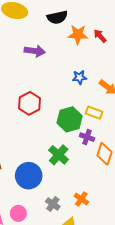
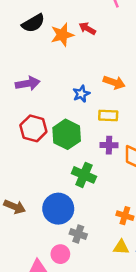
purple arrow: (35, 51) -> (28, 83), moved
blue star: (80, 77) -> (81, 94), moved
green hexagon: (70, 119) -> (67, 134), moved
gray cross: (53, 204) -> (78, 234), moved

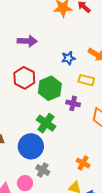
purple cross: (109, 145) -> (73, 103), moved
green cross: (84, 175) -> (46, 123), moved

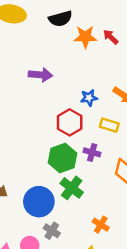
red hexagon: (24, 78) -> (70, 122), moved
green hexagon: (50, 88) -> (63, 158), moved
green cross: (46, 123) -> (72, 188), moved

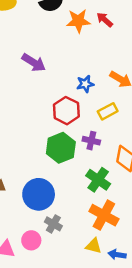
purple arrow: (40, 75) -> (34, 63), turned 30
yellow rectangle: (109, 125) -> (108, 111), turned -42
green cross: (72, 188) -> (98, 180), moved
orange cross: (101, 225) -> (104, 215), size x1.6

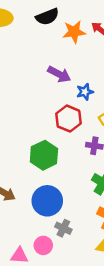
purple arrow: (34, 63) -> (59, 74), moved
green hexagon: (61, 148) -> (44, 155), moved

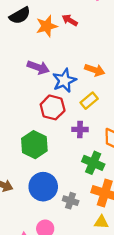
blue star: (85, 92) -> (64, 81), size x1.5
gray cross: (63, 228) -> (71, 201), moved

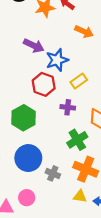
orange arrow: (95, 70) -> (84, 32), moved
green cross: (93, 163) -> (77, 140), turned 30

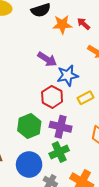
purple cross: (68, 107) -> (61, 127), moved, size x1.5
green cross: (77, 140) -> (59, 152), moved

